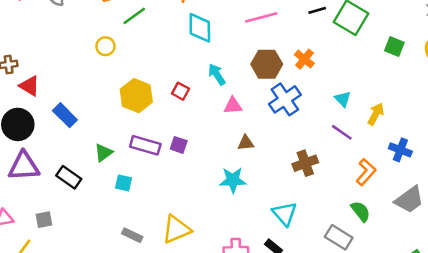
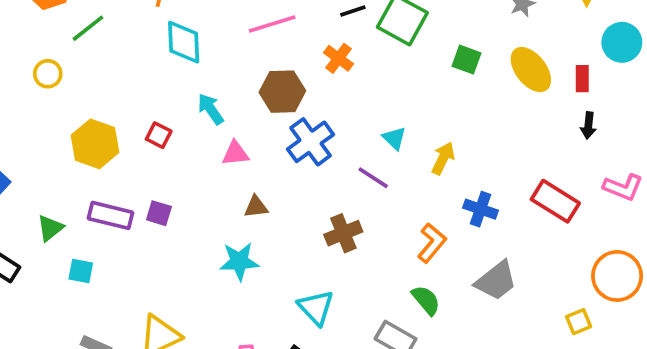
orange cross: (304, 59) -> (338, 58), moved
purple line: (342, 132) -> (373, 178), moved

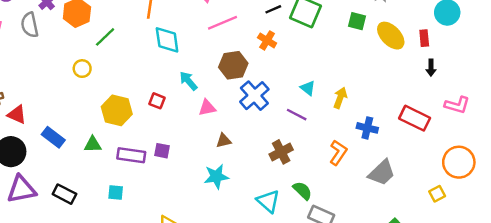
green square: (467, 60) -> (357, 21), moved
green triangle: (50, 228) -> (93, 144), moved, turned 42
green semicircle: (426, 300) -> (302, 191), moved

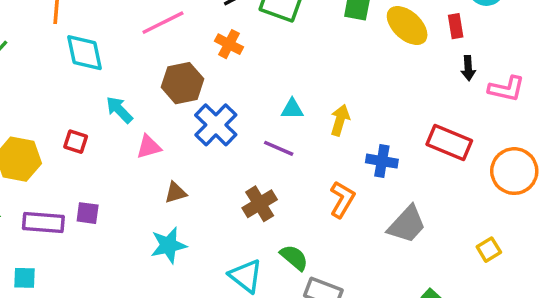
cyan triangle: (308, 88) -> (292, 109), turned -35
pink L-shape: (457, 105) -> (506, 89), moved
orange circle: (459, 162) -> (514, 171), moved

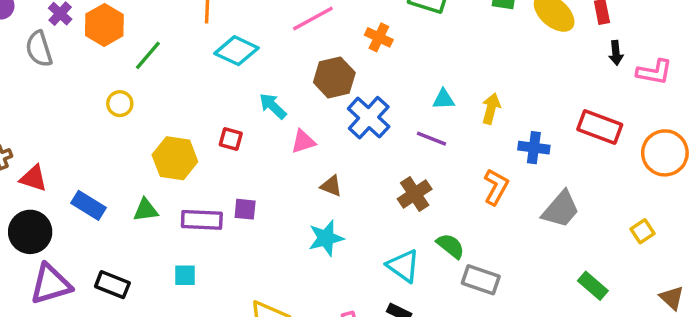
cyan diamond: (84, 53) -> (236, 51), turned -51
brown triangle: (176, 193) -> (331, 186), turned 40

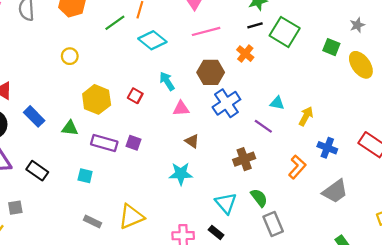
green line: (148, 55) -> (115, 23), moved
gray rectangle: (481, 280) -> (273, 224), turned 35

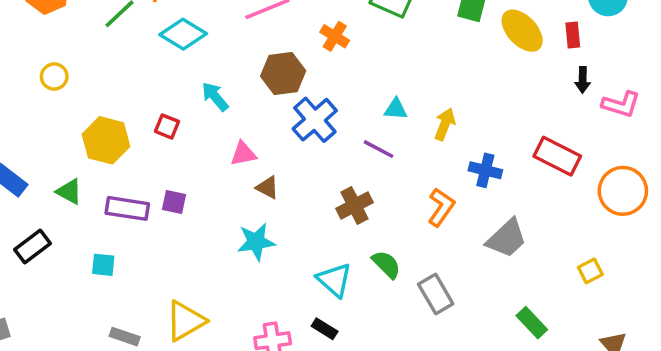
pink triangle: (181, 108) -> (243, 154), moved
green triangle: (70, 128) -> (69, 192), turned 30
black rectangle: (37, 171) -> (32, 246), moved, turned -65
gray rectangle: (273, 224) -> (436, 294), moved

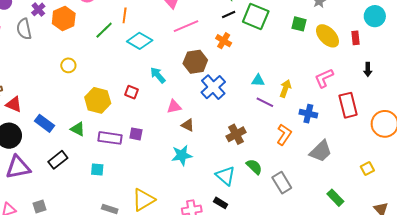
black arrow: (583, 80) -> (368, 69), moved
pink L-shape: (621, 104) -> (324, 78), moved, turned 140
purple line: (379, 149) -> (265, 102), moved
red rectangle: (557, 156) -> (348, 105), turned 50

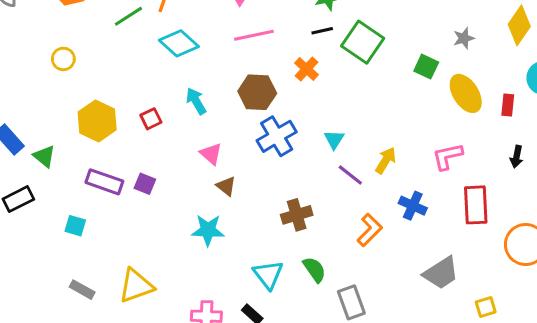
cyan triangle: (258, 80) -> (334, 139), moved, turned 48
red square: (131, 92) -> (151, 119), turned 32
pink triangle: (174, 107) -> (211, 154), turned 42
green triangle: (78, 129) -> (44, 156), moved
gray trapezoid: (321, 151) -> (441, 273), moved

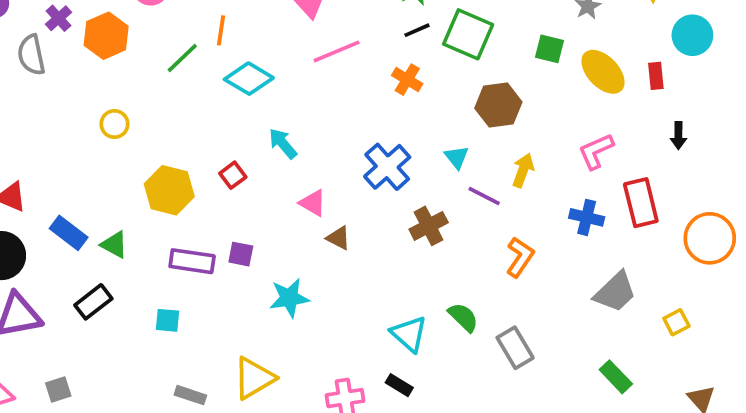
brown hexagon: (257, 92) -> (498, 105), moved
blue cross: (413, 206) -> (587, 217), moved
brown cross: (297, 215) -> (429, 226), moved
cyan star: (208, 230) -> (289, 298), moved

